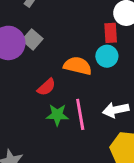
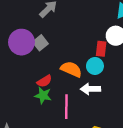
white arrow: (116, 110) -> (90, 89), moved
green star: (57, 115) -> (43, 95), moved

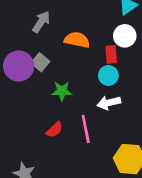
orange semicircle: (71, 69) -> (77, 40), moved
red semicircle: (44, 81) -> (55, 130), moved
green star: (43, 95) -> (62, 91), moved

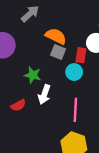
gray square: (40, 62) -> (58, 52), moved, turned -32
white arrow: (109, 103) -> (44, 94), moved, turned -72
pink line: (86, 129) -> (75, 110), moved

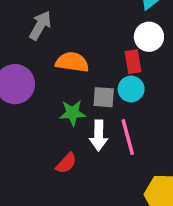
orange semicircle: (56, 36) -> (72, 62), moved
gray square: (58, 52) -> (104, 97), moved
pink line: (75, 110) -> (128, 137), moved

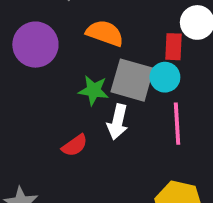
gray square: (104, 97) -> (132, 80), size x1.6
pink line: (128, 137) -> (177, 124), moved

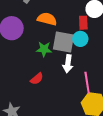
white arrow: (118, 122) -> (68, 64), moved
pink line: (177, 124) -> (87, 83), moved

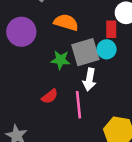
gray square: (64, 42) -> (85, 52), turned -30
pink line: (87, 83) -> (79, 105), moved

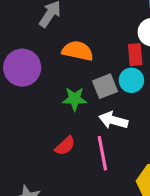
gray square: (85, 52) -> (105, 86), size x0.7
white arrow: (89, 80) -> (113, 120), turned 100

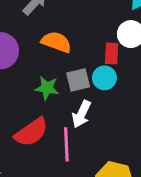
white arrow: (113, 120) -> (81, 114), turned -88
red semicircle: (65, 146) -> (31, 132), size x1.6

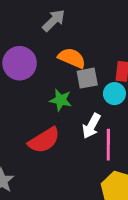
gray square: (78, 80) -> (87, 78), moved
pink line: (66, 144) -> (108, 145), moved

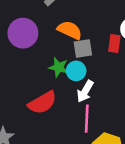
cyan circle: (114, 94) -> (76, 71), moved
pink line: (108, 145) -> (87, 119), moved

